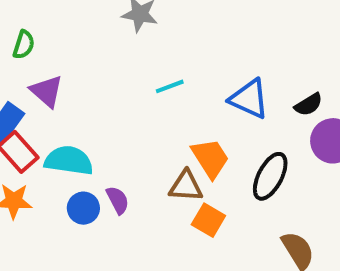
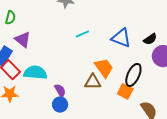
blue circle: (83, 208) -> (60, 105), moved
orange square: (208, 220) -> (125, 91), moved

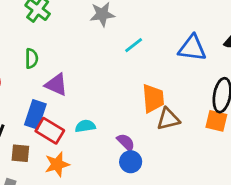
cyan line: (82, 34) -> (134, 45), moved
orange trapezoid: (104, 68) -> (153, 98), moved, turned 45
cyan semicircle: (35, 73) -> (85, 126), size x0.6

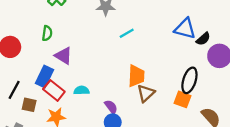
blue triangle: (192, 48) -> (185, 29), moved
brown triangle: (168, 119) -> (146, 93), turned -36

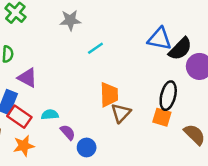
black semicircle: (203, 39) -> (180, 49), size x1.5
purple semicircle: (111, 107) -> (68, 132), moved

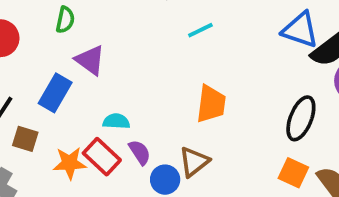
brown triangle: (121, 113) -> (194, 162), moved
red rectangle: (19, 117) -> (102, 157), moved
orange square: (162, 117) -> (293, 173), moved

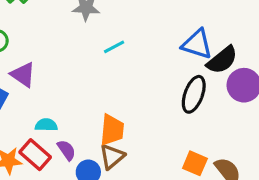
orange trapezoid: (211, 104) -> (112, 130), moved
black ellipse: (301, 118) -> (194, 94), moved

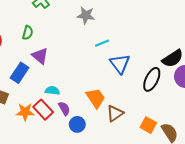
blue triangle: (197, 44) -> (120, 64), moved, turned 30
orange trapezoid: (112, 130) -> (96, 98), turned -45
brown triangle: (112, 157) -> (115, 113), moved

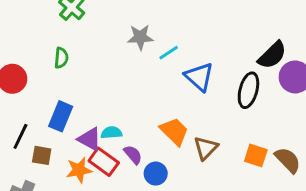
gray star: (86, 15) -> (140, 37), moved
purple triangle: (40, 56) -> (90, 139), moved

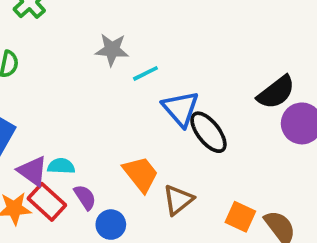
black ellipse: (248, 90) -> (208, 132), moved, turned -60

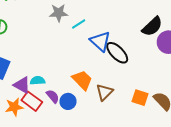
blue circle: (111, 225) -> (68, 101), moved

